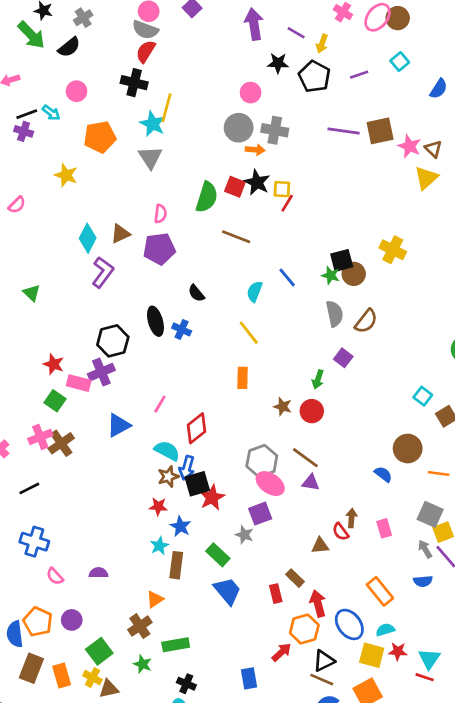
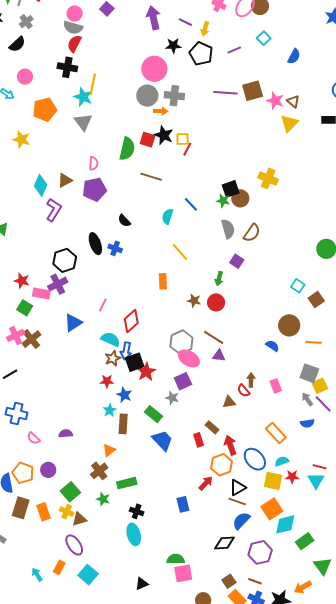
pink circle: (251, 93) -> (154, 69), size x1.6
yellow line: (249, 333) -> (180, 252), moved
red line: (425, 677) -> (320, 467), moved

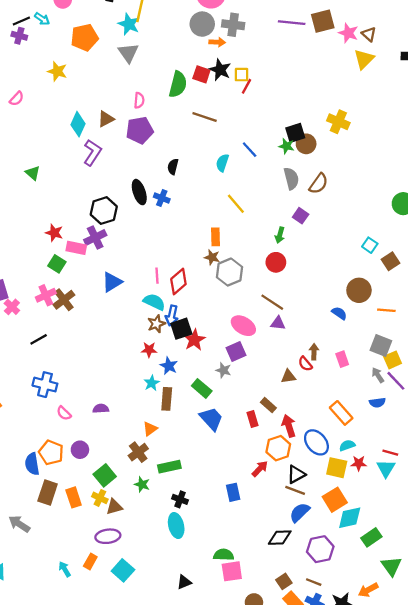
black semicircle: (124, 221) -> (173, 167), turned 56
brown star: (194, 301) -> (212, 257), moved
pink line: (103, 305) -> (157, 276), moved, turned -32
gray hexagon: (181, 342) -> (229, 272), moved
purple ellipse: (74, 545) -> (108, 536), turned -65

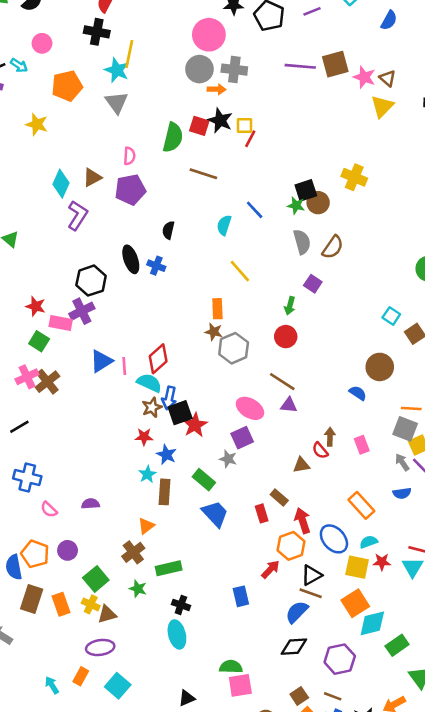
pink line: (157, 276) -> (124, 366), moved
red diamond: (178, 282) -> (158, 359), moved
orange line: (386, 310) -> (411, 408), moved
blue semicircle: (300, 512) -> (297, 612), moved

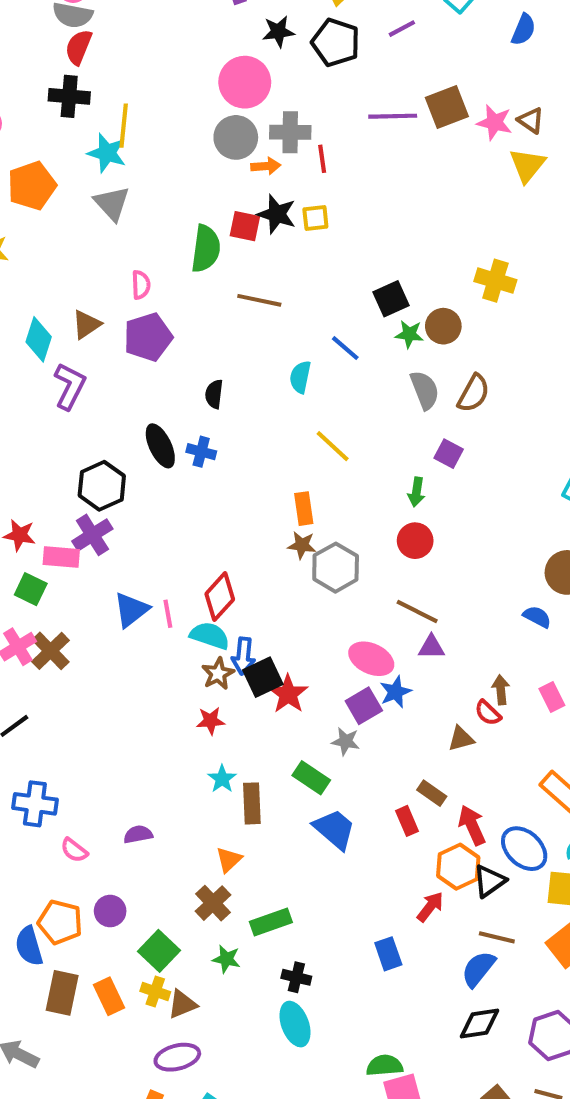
red line: (250, 139) -> (322, 159), moved, turned -30
black square: (306, 190) -> (391, 299), moved
blue star: (166, 455) -> (395, 692), moved, turned 30
black triangle: (311, 575) -> (489, 881), moved

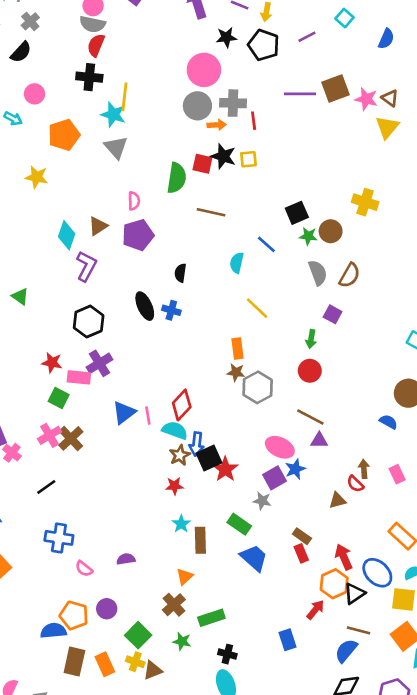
black hexagon: (102, 486) -> (89, 322), moved
brown rectangle: (432, 793) -> (302, 536), moved
blue semicircle: (29, 946) -> (53, 631), turned 100

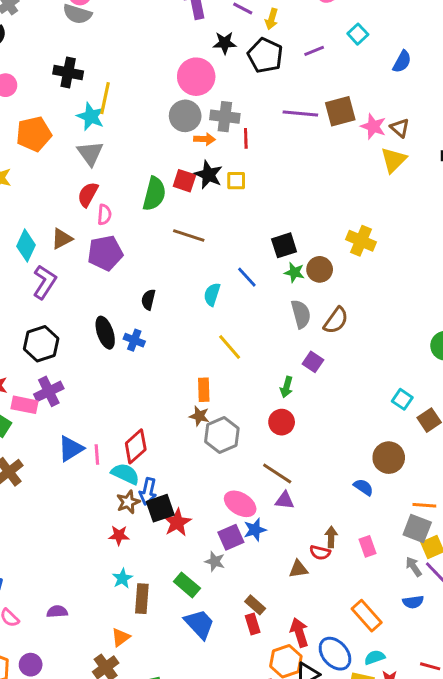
red semicircle: (96, 45) -> (88, 194), moved
red semicircle: (355, 484) -> (320, 553), turned -36

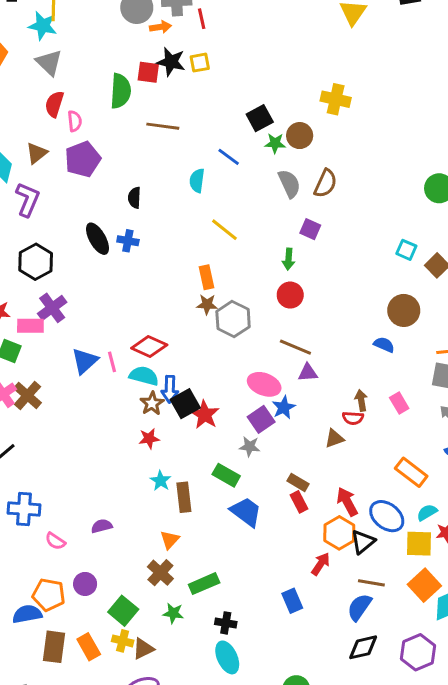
red diamond: (136, 446) -> (149, 347), turned 76

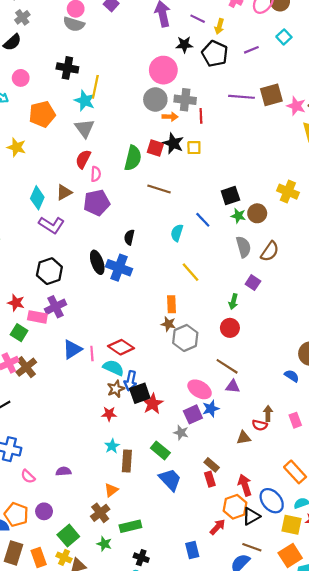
purple L-shape: (28, 200) -> (52, 225), turned 90
blue cross: (128, 241) -> (119, 268), size x1.6

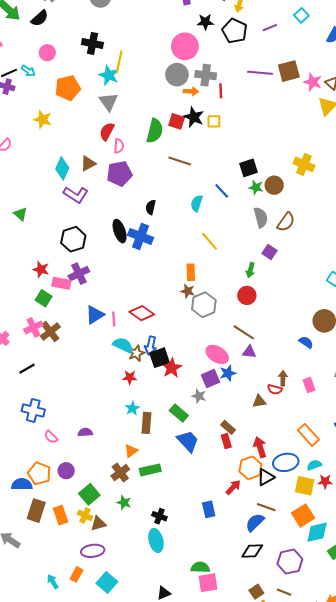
cyan semicircle: (113, 368) -> (123, 345), moved
blue ellipse: (272, 501) -> (286, 462), turned -60
green rectangle: (130, 526) -> (150, 470), moved

